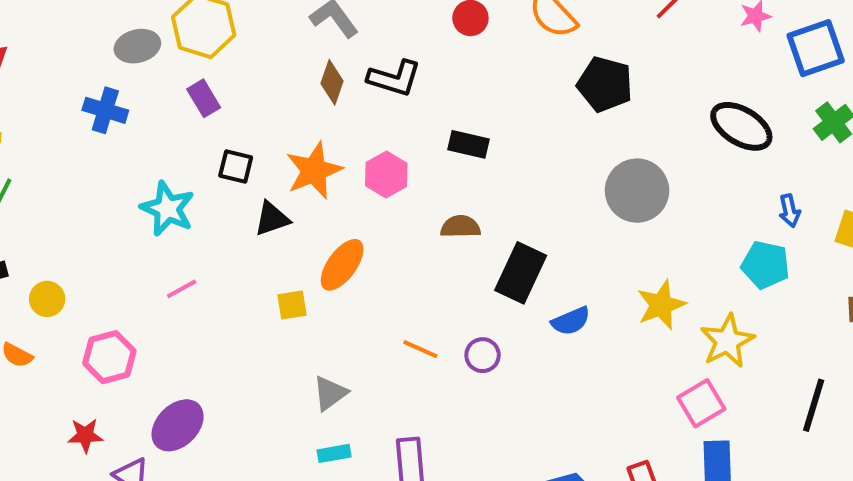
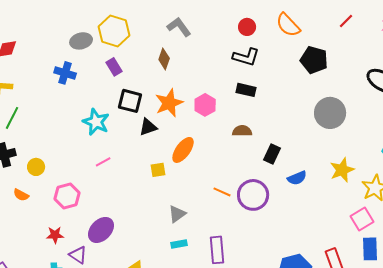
black L-shape: (394, 78) -> (246, 57), moved
brown diamond: (332, 82) -> (164, 59), moved
black square: (236, 167) -> (130, 101), size x1.4
black rectangle: (521, 273) -> (272, 154), size x0.7
purple circle: (483, 355) -> (253, 195), size x1.8

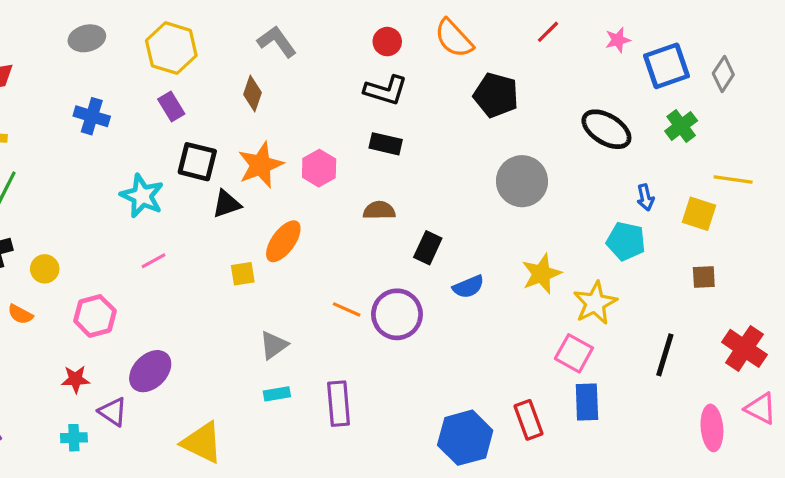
gray ellipse: (81, 41) -> (87, 38), moved
pink square: (362, 219) -> (574, 353), turned -30

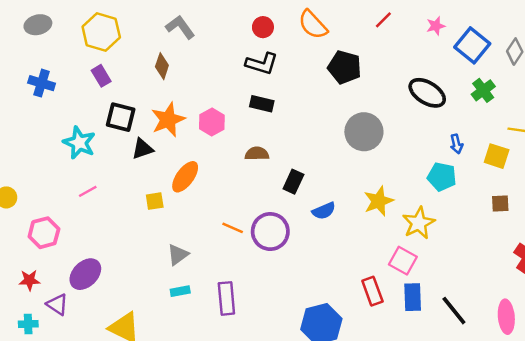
blue square: (666, 66) -> (472, 45), turned -32
black line: (665, 355) -> (454, 311), moved, turned -56
red rectangle: (528, 420) -> (372, 291), moved

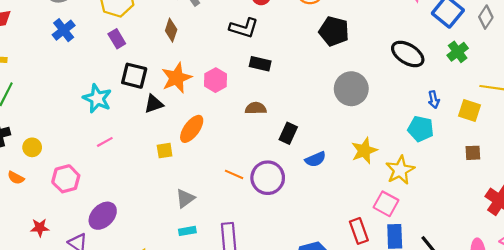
black L-shape: (262, 64) -> (244, 28), moved
blue cross: (42, 83) -> (64, 30), moved, turned 35
red star: (29, 280) -> (40, 228), moved

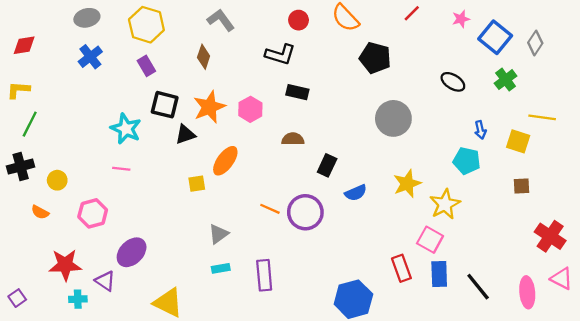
black ellipse: (408, 54) -> (453, 82), size x0.7
pink line: (105, 142) -> (121, 169), moved, turned 35
red star: (40, 228) -> (65, 265), size x1.6

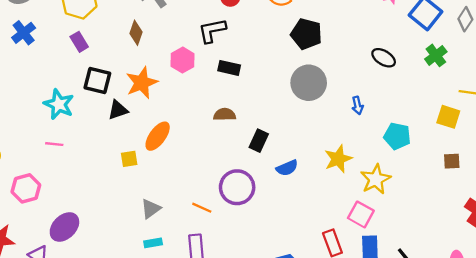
black L-shape: (280, 54) -> (212, 31), turned 152
pink hexagon: (250, 109) -> (183, 60), moved
gray circle: (393, 118) -> (309, 83), moved
blue arrow: (480, 130) -> (357, 105), moved
orange line: (270, 209) -> (202, 208), moved

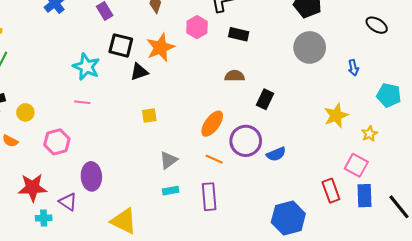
orange ellipse: (158, 136) -> (212, 124), moved
blue semicircle: (287, 168) -> (276, 154), moved
yellow star: (376, 179) -> (370, 134), size x0.6
purple ellipse: (64, 227) -> (91, 176), turned -48

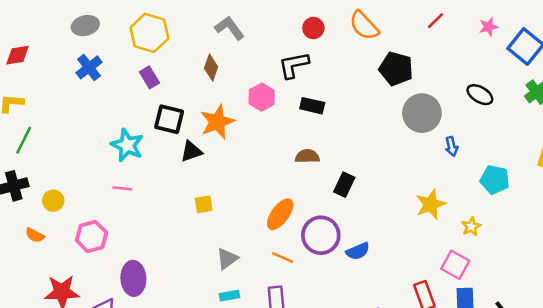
gray circle: (310, 47) -> (422, 113), moved

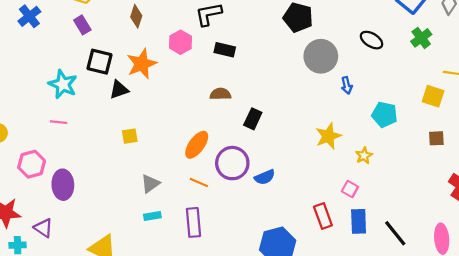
pink square: (455, 265) -> (350, 189), size x0.7
purple ellipse: (133, 278) -> (63, 185), moved

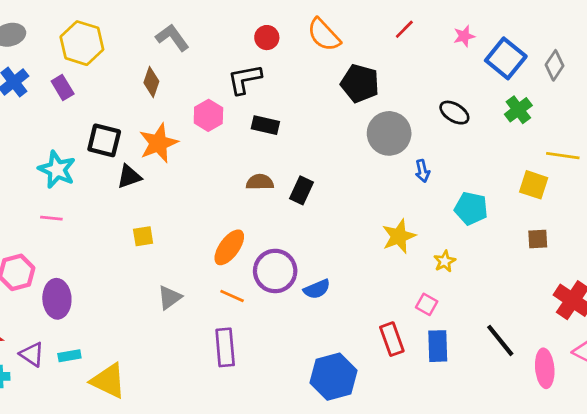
purple rectangle: (82, 25) -> (63, 88), moved
black rectangle: (253, 119) -> (302, 190), moved
cyan rectangle: (152, 216) -> (69, 356), moved
black line: (395, 233) -> (500, 340), moved

